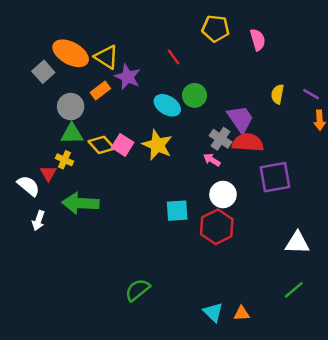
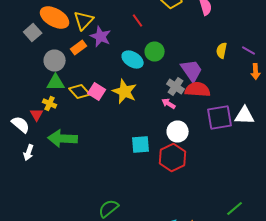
yellow triangle: (107, 57) -> (84, 20), turned 40
white triangle: (297, 243) -> (245, 116), moved

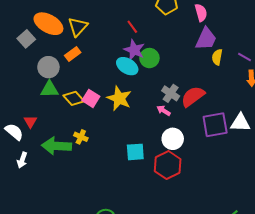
purple star: (101, 36) -> (134, 50), moved
purple trapezoid: (192, 70) -> (206, 39), moved, turned 60
red semicircle: (198, 90) -> (193, 96), turned -40
yellow cross: (50, 104) -> (81, 137), moved

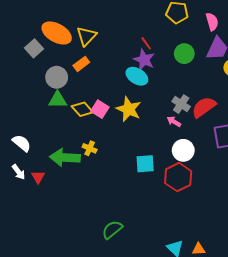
red line: (132, 27) -> (146, 43), moved
green circle: (149, 58) -> (184, 54), moved
red triangle: (30, 122) -> (38, 177), moved
white arrow: (22, 160) -> (19, 172), moved, turned -56

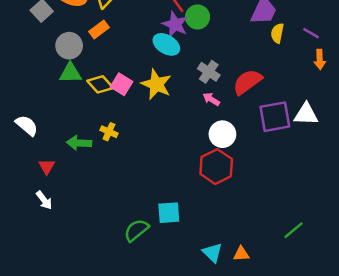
green circle: (184, 54) -> (198, 17), moved
gray cross: (181, 104) -> (209, 72), moved
green arrow: (65, 158) -> (79, 143), size x0.7
cyan square: (145, 164) -> (169, 213), moved
white arrow: (19, 172) -> (44, 200), moved

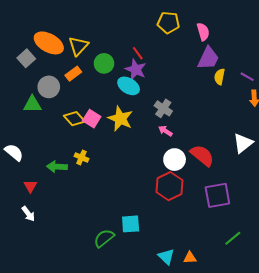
green circle: (198, 17) -> (104, 63), moved
green triangle: (70, 73) -> (32, 104), moved
red semicircle: (247, 82) -> (202, 155), moved, turned 75
white triangle: (306, 114) -> (243, 143), turned -40
purple square: (275, 117) -> (217, 195), moved

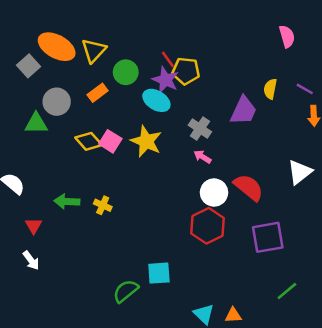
yellow pentagon: (168, 23) -> (186, 71), moved
pink semicircle: (203, 32) -> (287, 36), moved
purple trapezoid: (208, 58) -> (243, 111), moved
orange rectangle: (73, 74) -> (98, 93), moved
yellow cross: (81, 157) -> (103, 205), moved

